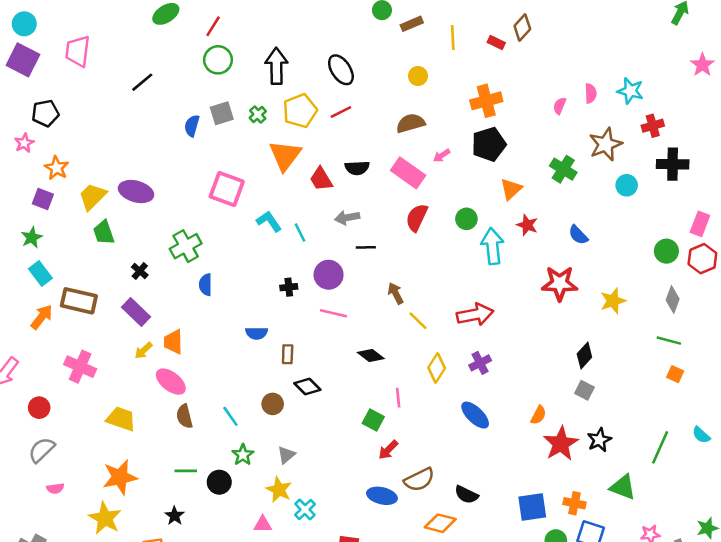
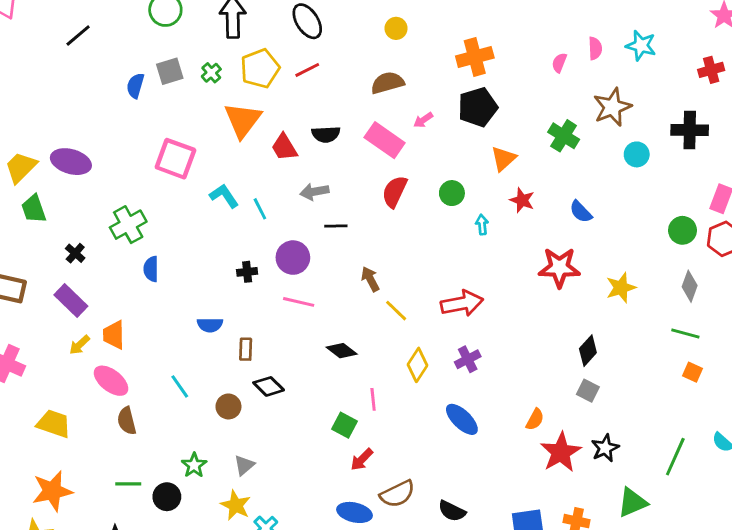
red cross: (653, 126) -> (711, 70), moved
cyan arrow: (492, 246) -> (482, 225), size x0.5
cyan line: (230, 416) -> (180, 386), moved
green triangle: (623, 487) -> (632, 502), turned -44

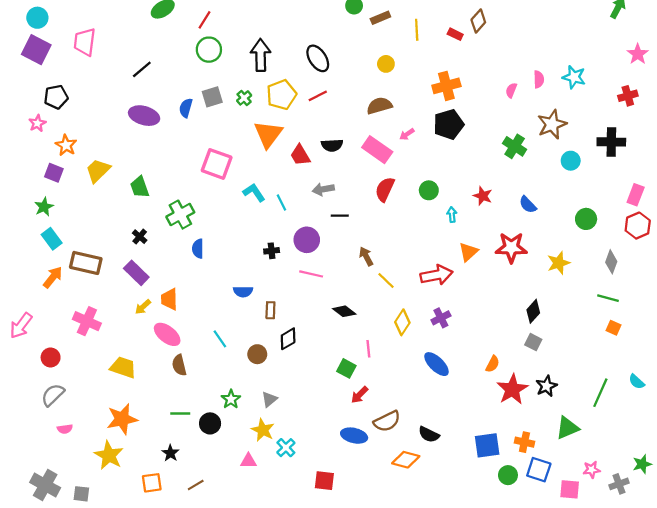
orange triangle: (503, 159) -> (468, 252), moved
purple ellipse: (71, 162) -> (144, 116), moved
green trapezoid: (34, 209) -> (140, 187), moved
green circle: (682, 230) -> (586, 219), moved
black diamond: (269, 386) -> (288, 339), turned -75

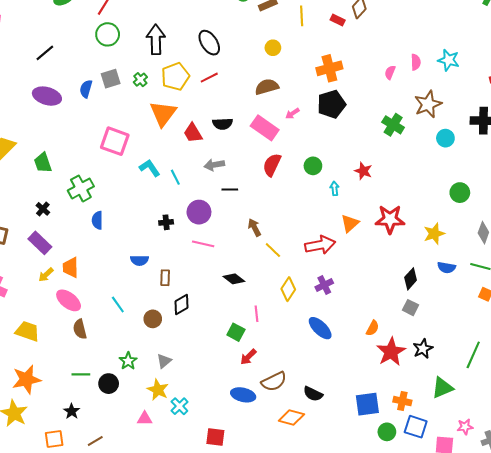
blue semicircle: (528, 205) -> (446, 268), moved, turned -36

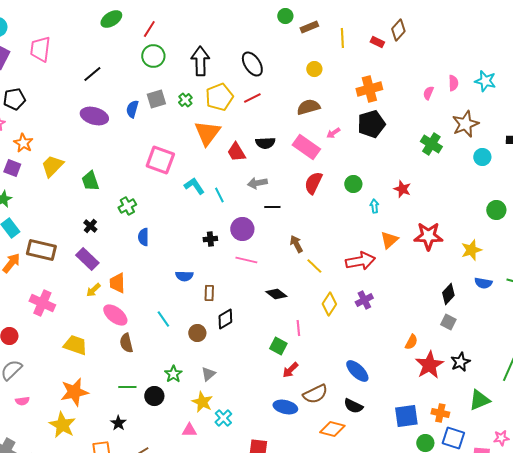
green cross: (81, 188) -> (127, 206), size x0.7
blue ellipse: (320, 328) -> (357, 371), moved

